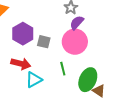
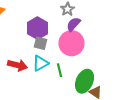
purple hexagon: (23, 34) -> (38, 28), moved
cyan triangle: (34, 80) -> (40, 63), moved

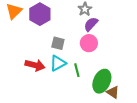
purple hexagon: (38, 28) -> (40, 14), moved
pink circle: (72, 43) -> (89, 43), size x0.7

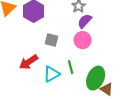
cyan triangle: (58, 63) -> (52, 74), moved
red arrow: (35, 65) -> (29, 62), turned 132

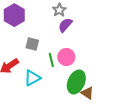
pink circle: (83, 40) -> (66, 57), moved
green line: (71, 67) -> (51, 60), moved

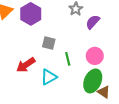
purple semicircle: (65, 25) -> (93, 22), moved
pink circle: (66, 57) -> (95, 56), moved

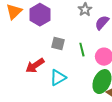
green line: (68, 59) -> (82, 50), moved

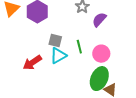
cyan triangle: (58, 78) -> (58, 56), moved

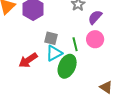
pink circle: (101, 54) -> (95, 39), moved
green ellipse: (99, 79) -> (67, 66), moved

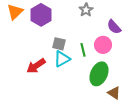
purple semicircle: (95, 17) -> (114, 27), moved, turned -84
green ellipse: (67, 66) -> (99, 74), moved

